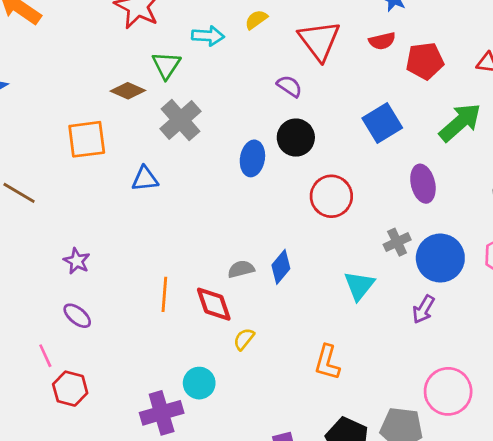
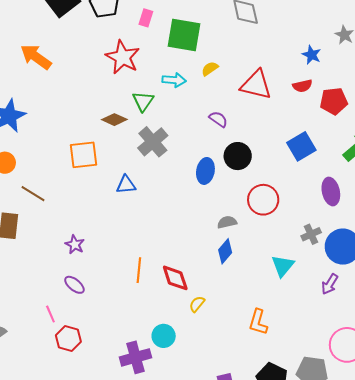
red triangle: (319, 41) -> (256, 85), turned -40
purple semicircle: (289, 86) -> (218, 119), moved
gray semicircle: (241, 269) -> (227, 222), moved

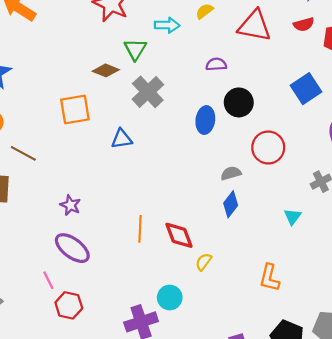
purple semicircle: (218, 119) -> (216, 64), turned -36
cyan triangle: (283, 266) -> (293, 217), size x0.7
purple ellipse: (74, 285) -> (72, 248), size x1.6

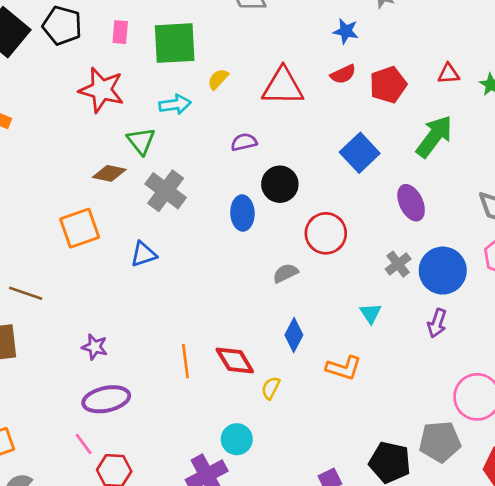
blue diamond: (231, 204) -> (294, 335), moved
purple ellipse: (72, 248) -> (106, 399), turned -39
orange L-shape: (269, 278) -> (344, 368), moved, turned -76

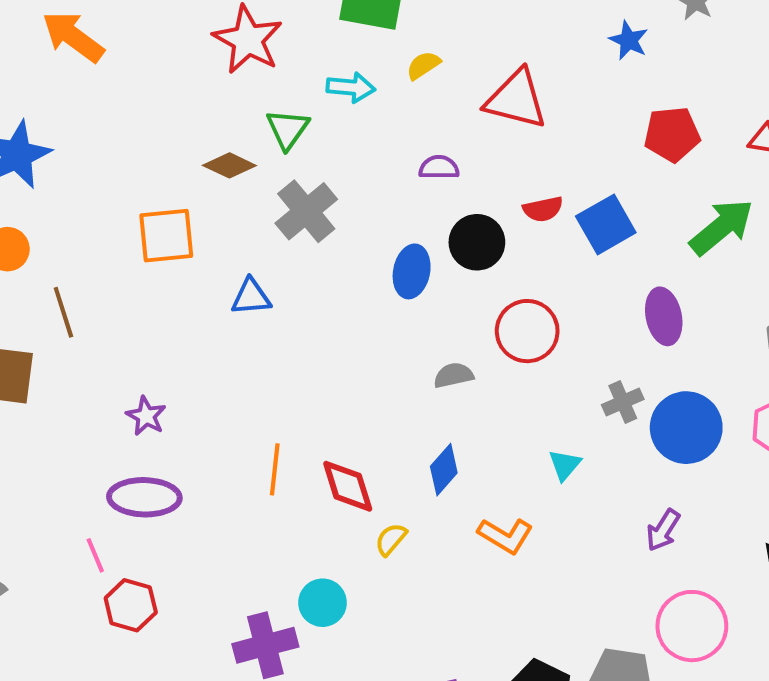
red semicircle: (343, 74) -> (543, 209), moved
brown line: (26, 293) -> (63, 312), turned 40
purple arrow: (437, 323) -> (663, 530), moved

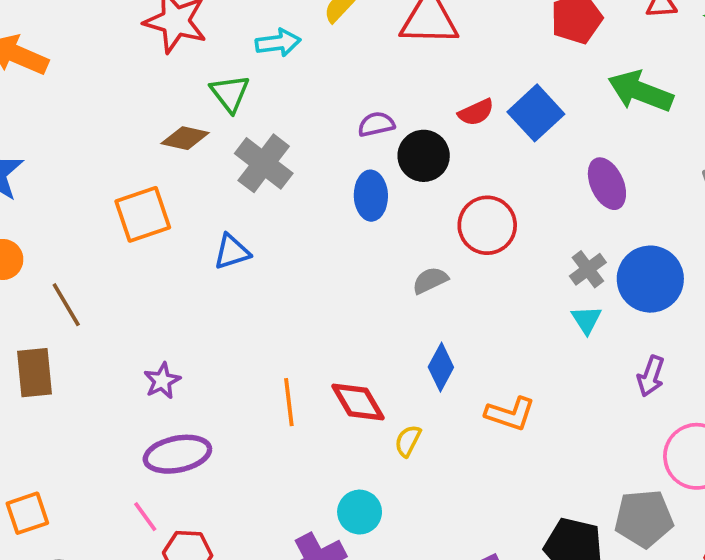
purple semicircle: (439, 167) -> (376, 124), moved
green arrow: (722, 227) -> (640, 91), turned -106
purple star: (146, 416) -> (162, 381), turned 30
cyan triangle: (565, 465) -> (586, 320), moved

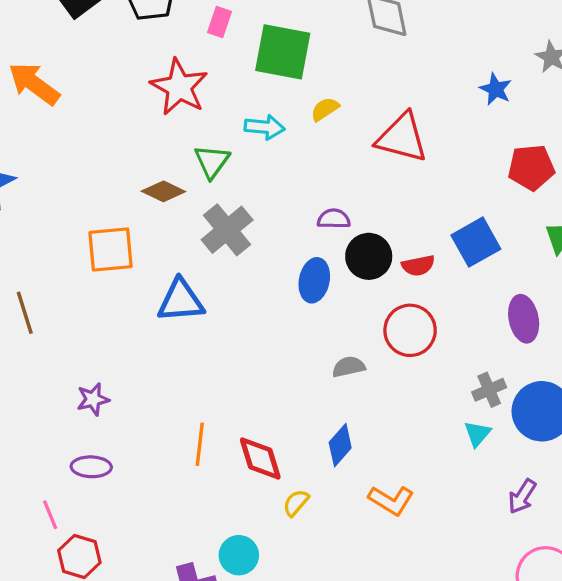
red semicircle: (476, 112) -> (418, 266), moved
blue triangle: (232, 252) -> (181, 301), size x1.4
purple ellipse: (177, 454) -> (91, 467), size x0.7

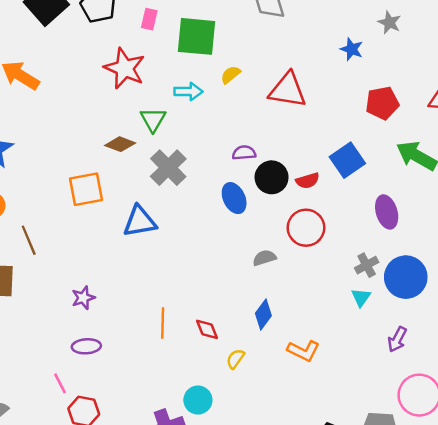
blue ellipse: (314, 280) -> (234, 198), turned -32
red diamond: (260, 458) -> (207, 329), size x0.7

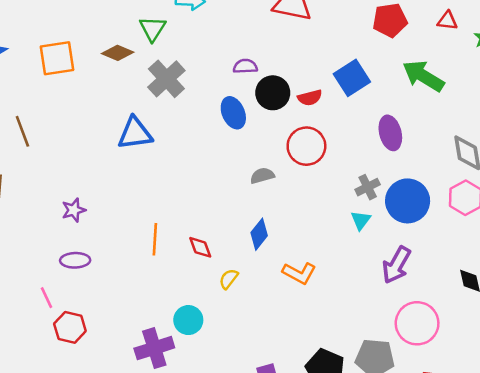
orange square: (86, 189) -> (57, 58), moved
brown line: (29, 240) -> (22, 131), moved
purple arrow: (397, 339) -> (396, 265), size x1.4

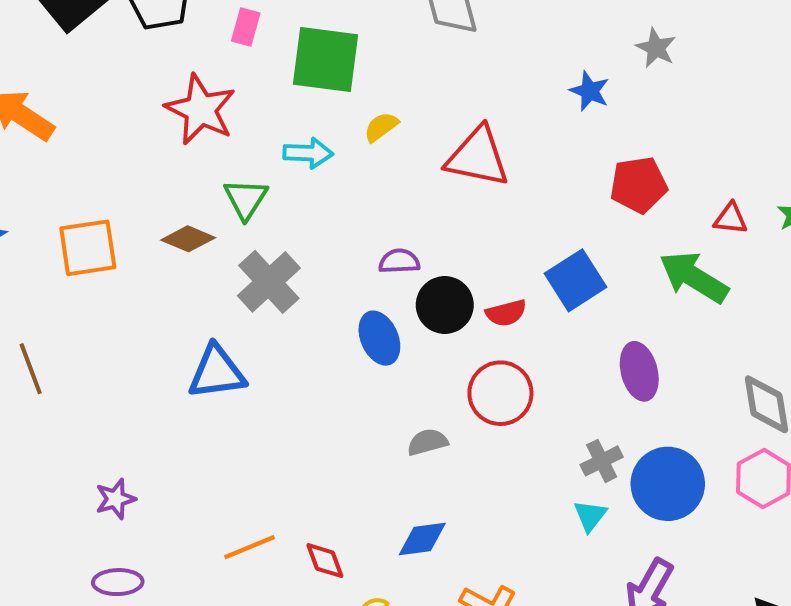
red triangle: (447, 21) -> (731, 219), moved
blue diamond: (259, 234) -> (422, 539), turned 44
orange line: (155, 239) -> (250, 547), turned 64

